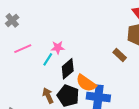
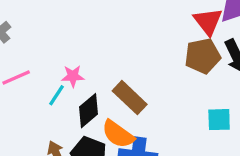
brown rectangle: (120, 55) -> (130, 98), moved, size x1.5

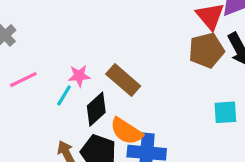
brown rectangle: (130, 98) -> (123, 80), moved

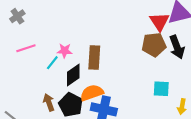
brown rectangle: (123, 80) -> (94, 58), turned 45
orange semicircle: (126, 131) -> (92, 93), turned 120

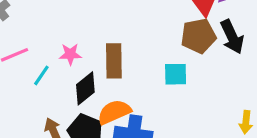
cyan line: (52, 63) -> (41, 75), moved
cyan square: (161, 89) -> (176, 74), moved

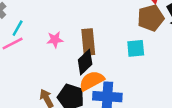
cyan line: (41, 75) -> (18, 28), moved
black diamond: (85, 88) -> (85, 62), moved

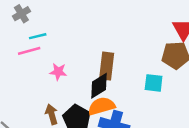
cyan line: (18, 28) -> (38, 36), turned 35
pink star: (55, 40) -> (58, 72), moved

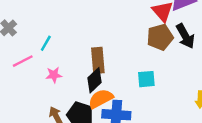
cyan line: (38, 36) -> (46, 43), moved, turned -35
cyan square: (154, 83) -> (146, 79), moved

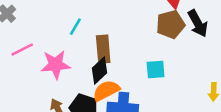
cyan line: (46, 43) -> (75, 27), moved
pink star: (54, 75) -> (56, 65), size x1.6

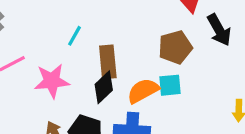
brown pentagon: (170, 24) -> (175, 47), moved
orange semicircle: (106, 91) -> (143, 91), moved

